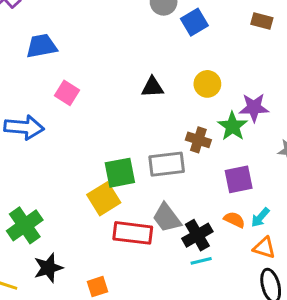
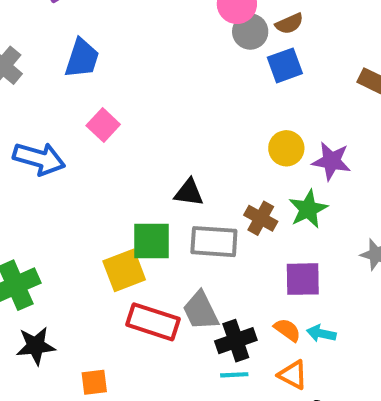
blue trapezoid: (42, 46) -> (82, 58), turned 108
black triangle: (152, 87) -> (189, 193), moved
purple star: (254, 108) -> (331, 161), moved
cyan arrow: (260, 217) -> (321, 333), turned 50
orange triangle: (264, 248) -> (293, 375), moved

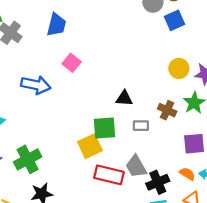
gray rectangle: (214, 242) -> (141, 126), size x0.6

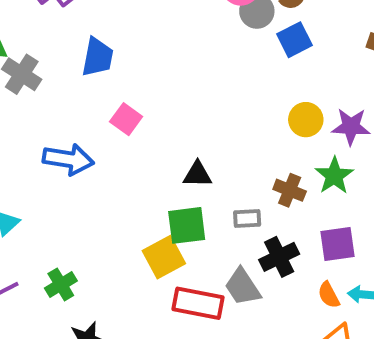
black triangle: (124, 98) -> (197, 174), moved
green cross: (28, 159) -> (61, 284), size x0.7
orange semicircle: (187, 174) -> (329, 295), turned -147
black cross: (158, 182) -> (279, 257), moved

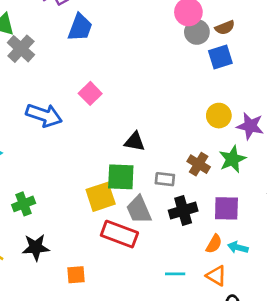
blue trapezoid: (98, 57) -> (80, 27), moved
gray trapezoid: (243, 287) -> (139, 210), moved
orange semicircle: (329, 295) -> (214, 244), turned -132

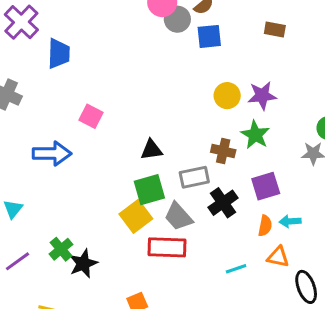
blue square: (220, 57) -> (209, 36), turned 30
gray rectangle: (165, 179) -> (194, 177), size x1.4
black star: (36, 247) -> (83, 264), moved

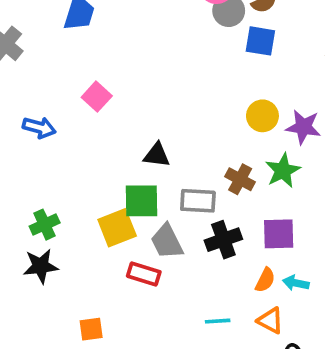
blue arrow: (52, 154) -> (39, 128), size x0.7
red rectangle: (167, 247) -> (144, 274), size x0.7
green cross: (61, 249) -> (45, 225), moved

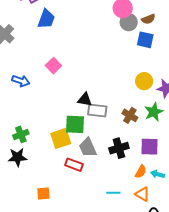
gray rectangle: (198, 201) -> (97, 111), moved

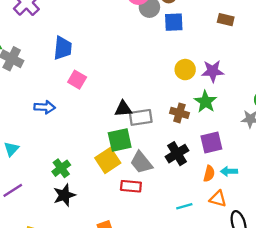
blue trapezoid: (46, 19) -> (63, 48), moved

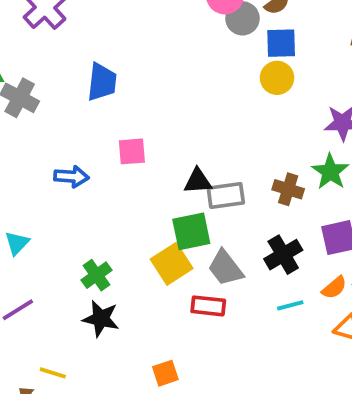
yellow circle: (185, 70) -> (277, 78), moved
pink square: (77, 80) -> (132, 151), moved, turned -36
orange semicircle: (209, 174) -> (334, 288), turned 35
black star: (64, 195) -> (101, 319), turned 30
cyan line: (184, 206) -> (290, 305), moved

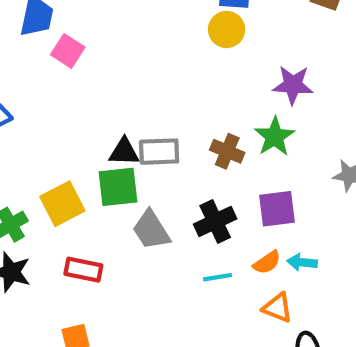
pink square: (132, 151) -> (68, 51), moved, turned 32
black triangle: (198, 181) -> (124, 152), moved
yellow square: (172, 264) -> (62, 204), moved
red rectangle: (208, 306) -> (83, 270), moved

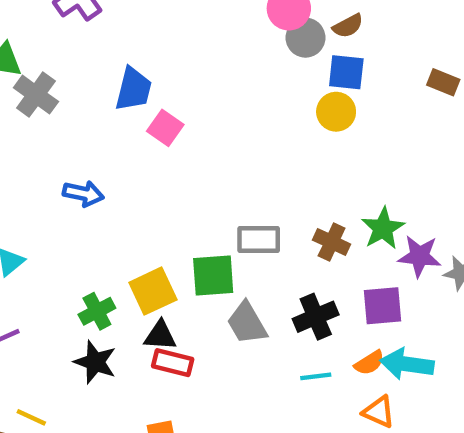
purple star: (293, 85) -> (420, 256), moved
black triangle: (124, 152) -> (160, 336), moved
cyan arrow: (302, 262) -> (407, 364), size x1.6

